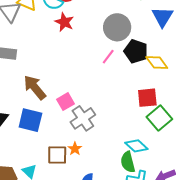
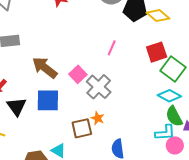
pink line: (108, 57) -> (112, 48), moved
cyan diamond: (136, 146) -> (169, 96), moved
green semicircle: (128, 162) -> (174, 116), moved

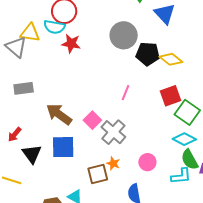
pink circle: (175, 145) -> (147, 162), moved

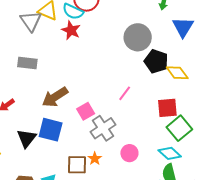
red star: (71, 44) -> (71, 30), moved
brown arrow: (59, 114) -> (55, 97), turned -84
black triangle: (32, 154) -> (26, 138), moved
pink circle: (147, 162) -> (129, 153), moved

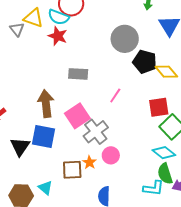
gray triangle: (31, 21) -> (17, 29), size x0.7
gray rectangle: (27, 63) -> (78, 74), moved
brown arrow: (55, 97) -> (46, 104), turned 120
pink square: (86, 111) -> (77, 116), size x1.4
pink circle: (129, 153) -> (111, 155), moved

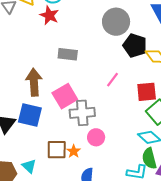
pink line: (115, 95) -> (113, 80), moved
gray cross: (96, 132) -> (82, 113), turned 30
orange star: (89, 162) -> (74, 151), moved

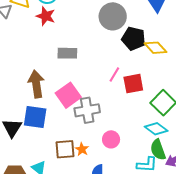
red square: (147, 92) -> (133, 84), moved
pink circle: (96, 137) -> (111, 139), moved

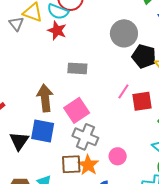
gray cross: (87, 110) -> (85, 137), moved, turned 30
orange star: (82, 149) -> (88, 165), size x1.5

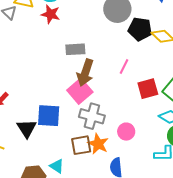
brown arrow: (45, 98) -> (85, 73), moved, turned -148
red square: (142, 101) -> (148, 89), moved

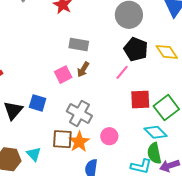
black pentagon: (140, 29) -> (136, 49), moved
brown arrow: (85, 73) -> (83, 69), size x0.6
pink square: (80, 91) -> (63, 75), moved, size x0.7
blue square: (49, 116) -> (38, 103), size x0.7

